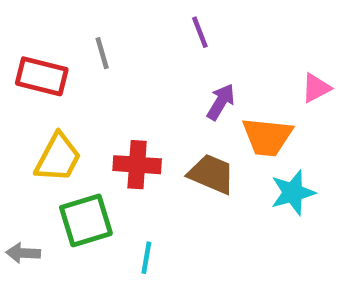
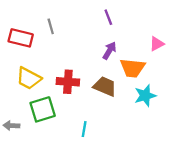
purple line: (200, 32) -> (108, 17), moved
yellow trapezoid: (58, 158) -> (29, 78), turned 90
cyan line: (146, 258) -> (84, 129), moved

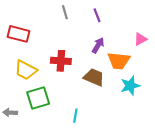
gray line: (51, 26) -> (65, 12), moved
red cross: (68, 82) -> (61, 61), moved

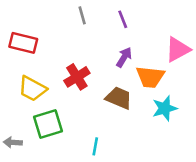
pink triangle: (140, 39) -> (178, 49), size x1.5
red cross: (61, 61) -> (77, 77), turned -36

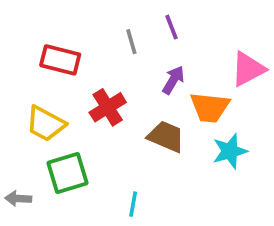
gray line: (82, 15) -> (131, 42), moved
red rectangle: (23, 43) -> (60, 60), moved

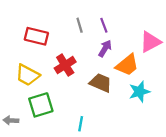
purple line: (171, 27) -> (104, 25), moved
orange trapezoid: (210, 107) -> (127, 65), turned -45

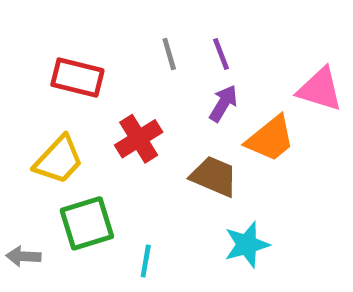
pink triangle: (150, 42) -> (320, 89), turned 45
yellow trapezoid: (28, 75) -> (59, 160), turned -75
cyan star: (139, 92) -> (247, 245), moved
cyan line: (81, 124) -> (146, 261), moved

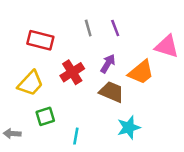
purple arrow: (223, 103) -> (108, 64), moved
green square: (87, 223) -> (45, 116), size x0.7

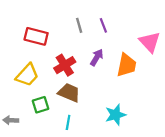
pink triangle: (167, 46) -> (150, 42), turned 30
orange trapezoid: (141, 72) -> (127, 65), turned -40
brown trapezoid: (112, 92) -> (69, 93), moved

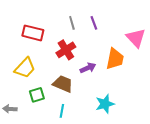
purple arrow: (97, 57) -> (88, 68), moved, turned 35
red cross: (65, 65) -> (66, 50), moved

